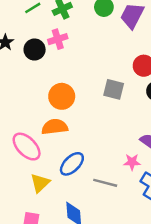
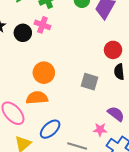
pink cross: (58, 39) -> (42, 25), turned 35
gray square: (114, 89) -> (89, 82), moved

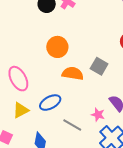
orange semicircle: (37, 98) -> (73, 73), moved

